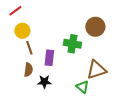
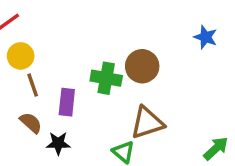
brown circle: (95, 27) -> (142, 66), moved
brown semicircle: (28, 70) -> (31, 123), turned -56

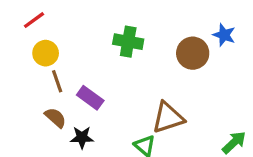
brown circle: (142, 66) -> (193, 53), moved
green cross: (106, 78) -> (128, 42), moved
purple rectangle: (67, 102) -> (90, 98), turned -60

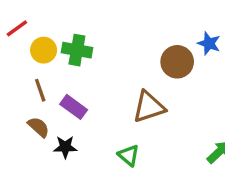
green cross: (128, 42) -> (77, 50), moved
yellow circle: (46, 53) -> (44, 50), moved
brown triangle: (168, 118) -> (149, 107), moved

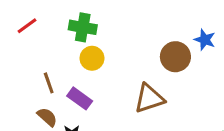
yellow circle: (44, 50) -> (92, 58), moved
green cross: (77, 50) -> (83, 27), moved

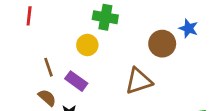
red line: (27, 26) -> (29, 16), turned -48
green cross: (83, 27) -> (105, 17), moved

